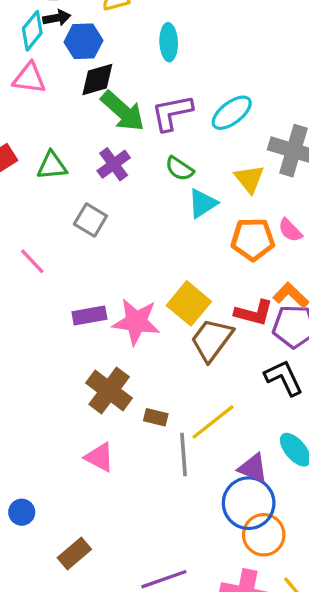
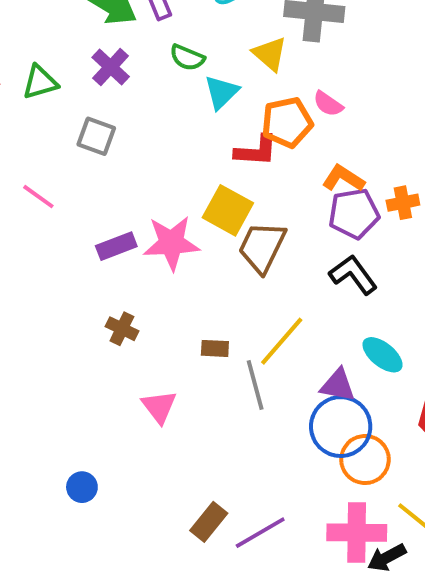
red L-shape: (254, 313) -> (256, 151), moved
brown cross: (109, 391) -> (122, 329), moved, size x0.6
pink triangle: (99, 457) -> (159, 407), turned 36
brown rectangle: (74, 554) -> (209, 522), moved

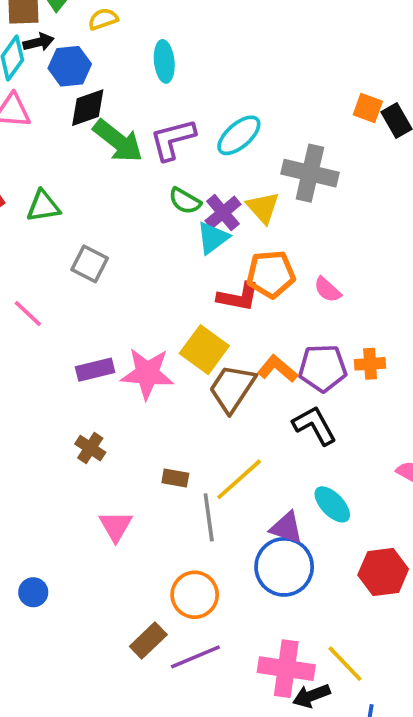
purple cross: (111, 67) -> (223, 213), moved
pink semicircle: (328, 104) -> (327, 290), moved
orange L-shape: (343, 178) -> (277, 369), moved
orange circle: (365, 460) -> (195, 595), moved

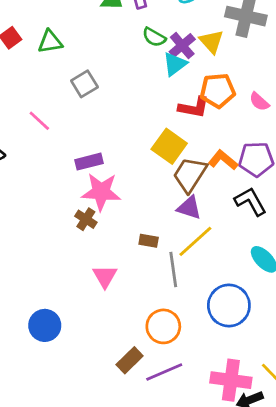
gray square: (90, 264) -> (84, 84), turned 32
pink star: (147, 373) -> (101, 192), moved
purple triangle: (286, 528) -> (189, 208), moved
blue circle: (33, 592) -> (45, 325), size x1.5

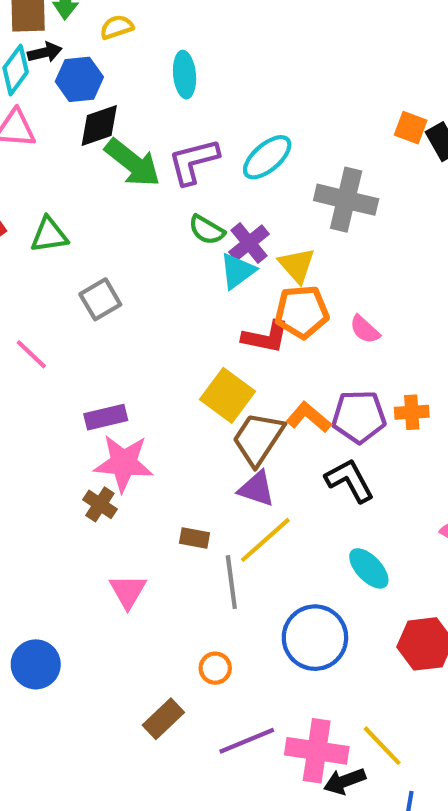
yellow triangle: (212, 42) -> (297, 265), moved
orange circle: (163, 326) -> (215, 668), size x0.6
purple line: (164, 372) -> (247, 741), moved

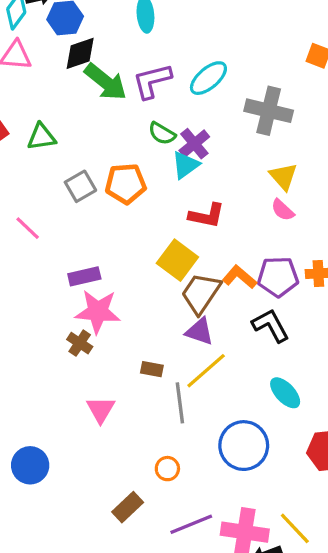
yellow triangle: (297, 265) -> (283, 176), moved
orange pentagon: (302, 312) -> (126, 184), moved

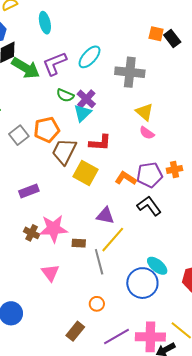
brown trapezoid: (201, 293) -> (64, 151), moved
pink star: (98, 312) -> (53, 229), moved
cyan ellipse: (285, 393) -> (157, 266), moved

